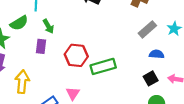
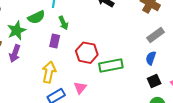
blue semicircle: (157, 54) -> (151, 58), moved, turned -80
yellow arrow: (22, 82) -> (49, 72), moved

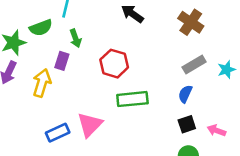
red hexagon: (87, 53) -> (114, 64), moved
yellow arrow: (49, 72) -> (42, 83), moved
pink triangle: (80, 88) -> (90, 125), size x1.5

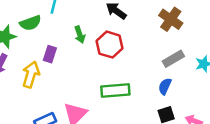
green arrow: (75, 38) -> (80, 35), moved
red hexagon: (114, 64) -> (110, 45), moved

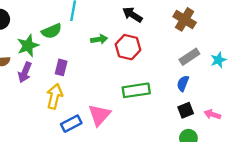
green arrow: (80, 35) -> (99, 39), turned -77
purple rectangle: (50, 54) -> (61, 67), moved
yellow arrow: (31, 75) -> (55, 96), moved

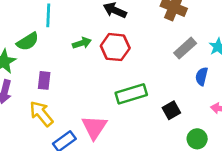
blue semicircle: (183, 83) -> (202, 76), moved
yellow arrow: (55, 96) -> (41, 114), turned -45
black square: (186, 110) -> (171, 110), moved

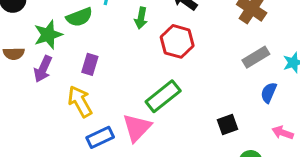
green arrow: (82, 43) -> (141, 18), moved, turned 108
green rectangle: (131, 94) -> (163, 96), moved, turned -32

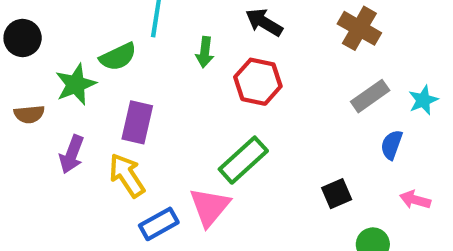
purple rectangle: (90, 64) -> (137, 122), size x1.4
purple arrow: (43, 69) -> (72, 154), moved

